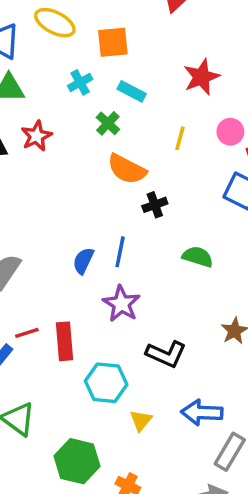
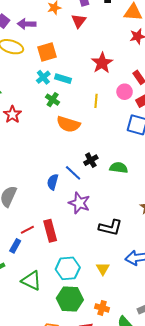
cyan cross: (80, 82) -> (43, 77), moved
black cross: (155, 205) -> (91, 160), moved
blue line: (120, 252) -> (73, 173), turned -48
cyan hexagon: (106, 383) -> (68, 268), moved

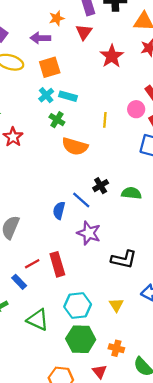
purple arrow: (27, 24) -> (40, 38), moved
red star: (102, 63) -> (112, 56), moved
blue rectangle: (15, 246) -> (19, 282), turned -72

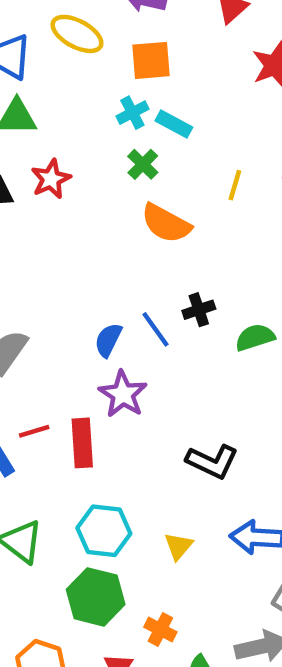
green semicircle: (131, 193) -> (255, 337), turned -36
purple star: (89, 233) -> (123, 394), moved

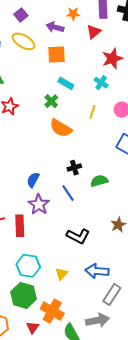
cyan cross: (132, 113) -> (101, 83), moved, turned -32
blue line: (155, 329) -> (68, 193), moved
orange cross: (160, 630) -> (52, 311), size x1.6

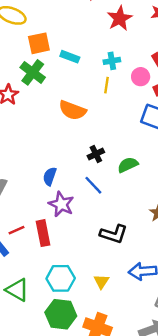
orange square: (56, 54) -> (39, 43), moved
cyan cross: (101, 83) -> (112, 61), moved, turned -32
green cross: (51, 101) -> (33, 72), moved, size x1.5

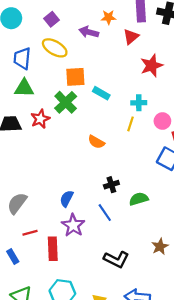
orange semicircle: (72, 110) -> (96, 142), size x0.7
red line: (17, 230) -> (30, 233), moved

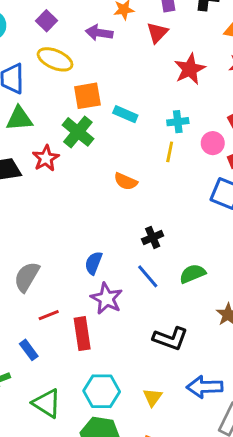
green semicircle: (139, 199) -> (192, 274), moved

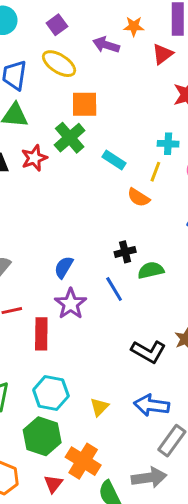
cyan rectangle: (125, 114) -> (114, 160), moved
orange semicircle: (126, 181) -> (138, 197), moved
green semicircle: (192, 274) -> (151, 270), moved
black L-shape: (170, 339) -> (149, 352), moved

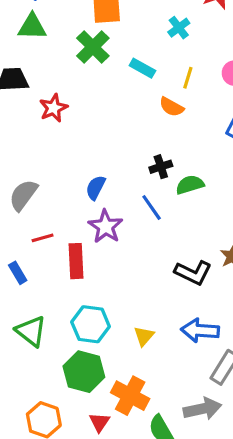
cyan cross: (168, 144) -> (179, 28), moved, turned -36
red star: (34, 158) -> (53, 108), moved

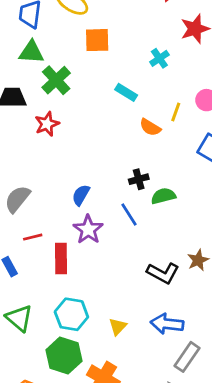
green cross: (93, 47) -> (56, 80), moved
yellow line: (188, 78) -> (176, 112), moved

